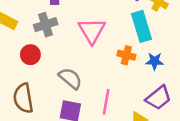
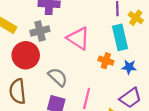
pink triangle: (92, 31) -> (78, 38), turned -30
red circle: (30, 55) -> (26, 55), size x1.6

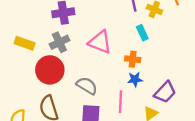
cyan rectangle: (120, 37) -> (142, 33), size x0.6
blue star: (129, 67) -> (135, 79), moved

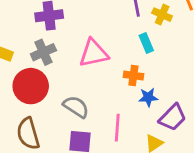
pink triangle: (100, 42) -> (94, 53), turned -35
blue star: (135, 79) -> (148, 97), moved

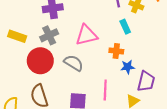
gray semicircle: (76, 107) -> (74, 63), moved
purple trapezoid: (173, 117) -> (146, 81), turned -30

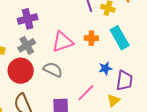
cyan rectangle: (125, 27) -> (120, 38), moved, size x1.6
orange cross: (116, 51) -> (91, 38), moved
pink line: (105, 90) -> (86, 93), turned 48

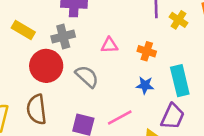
cyan rectangle: (120, 38) -> (180, 81), moved
pink triangle: (63, 42) -> (109, 45), size x0.6
blue star: (105, 68) -> (145, 85), moved

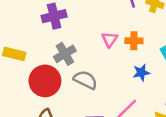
gray cross: (63, 36) -> (65, 54), moved
pink triangle: (109, 45) -> (110, 39), moved, turned -36

